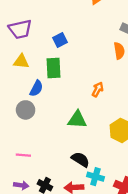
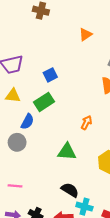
green rectangle: (54, 68) -> (44, 102), turned 60

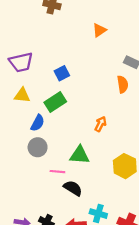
gray circle: (17, 142) -> (38, 147), moved
pink line: (15, 186) -> (57, 172), moved
black semicircle: (70, 190) -> (73, 188), moved

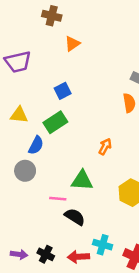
orange triangle: (99, 30) -> (72, 44), moved
purple trapezoid: (21, 62) -> (18, 62), moved
gray circle: (38, 147) -> (25, 171), moved

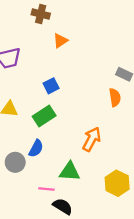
blue semicircle: (36, 145) -> (36, 148), moved
orange arrow: (105, 147) -> (92, 139), size x1.5

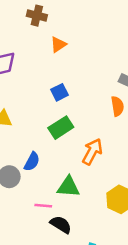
blue square: (51, 86) -> (60, 92), moved
green rectangle: (44, 116) -> (61, 128), moved

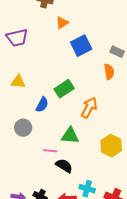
blue square: (60, 92) -> (81, 46), moved, size x1.5
blue semicircle: (32, 162) -> (42, 105), moved

